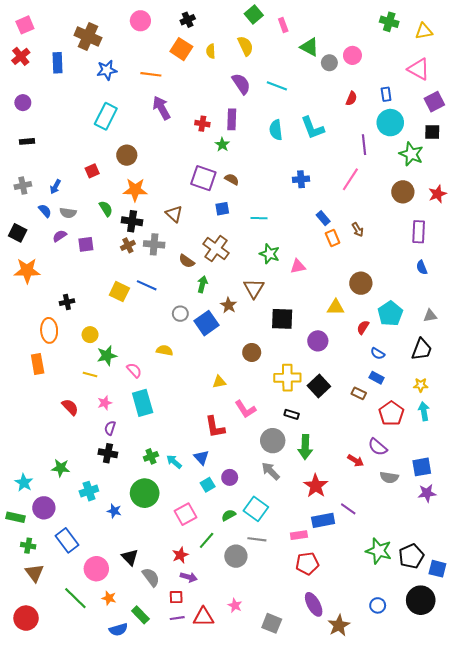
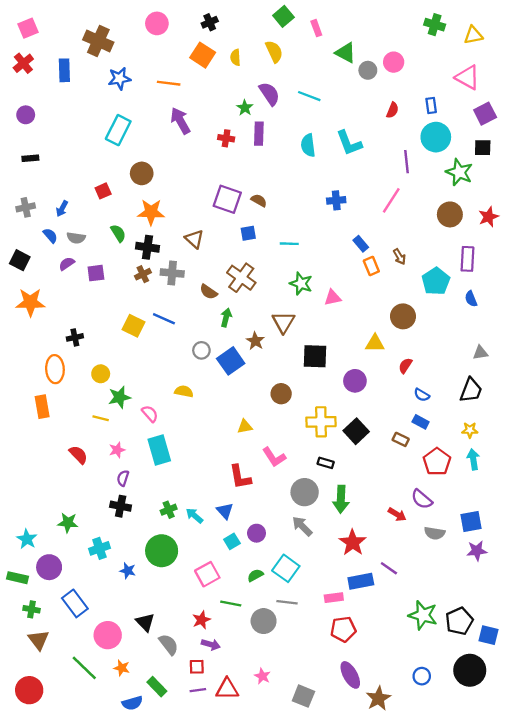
green star: (222, 145) -> (245, 108), moved
cyan pentagon: (390, 314) -> (436, 281), moved
green line: (207, 540) -> (231, 603), turned 60

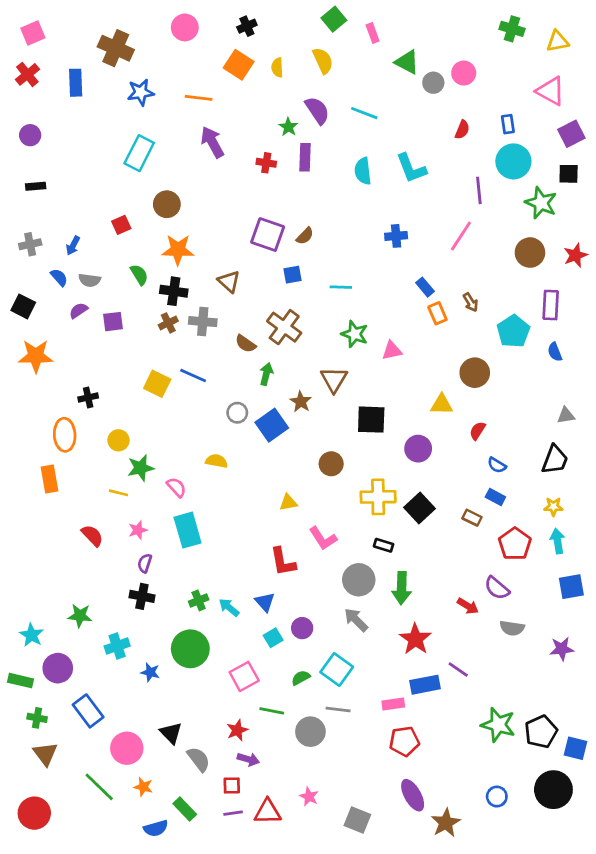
brown semicircle: (259, 200) -> (305, 236), turned 105
blue square: (471, 521) -> (571, 587), moved

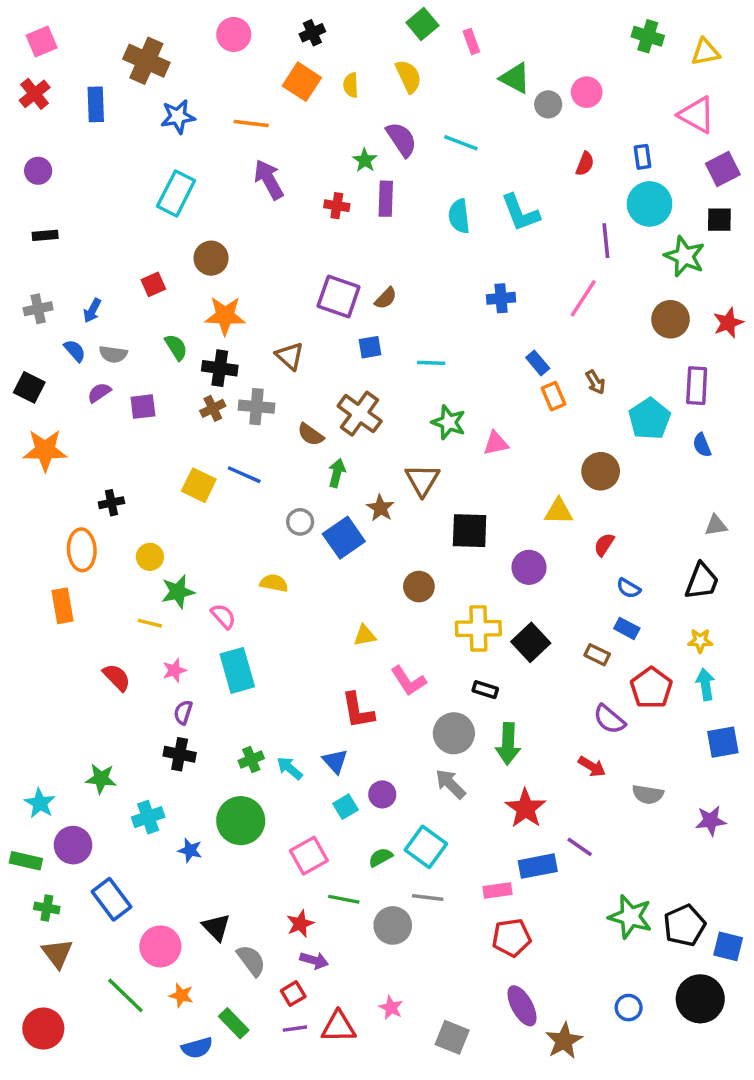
purple semicircle: (497, 588) -> (609, 719), moved
red square: (232, 785) -> (293, 994), turned -30

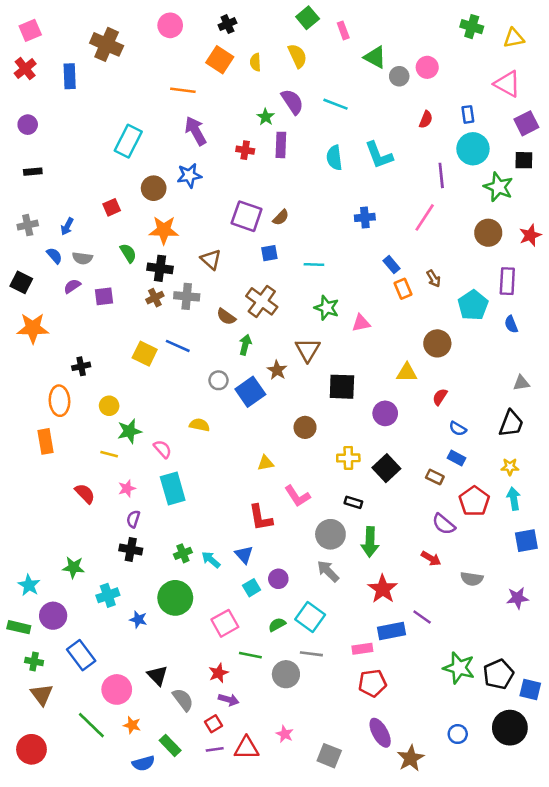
blue star: (178, 117) -> (189, 175), moved
yellow cross: (478, 628) -> (348, 458), size x0.7

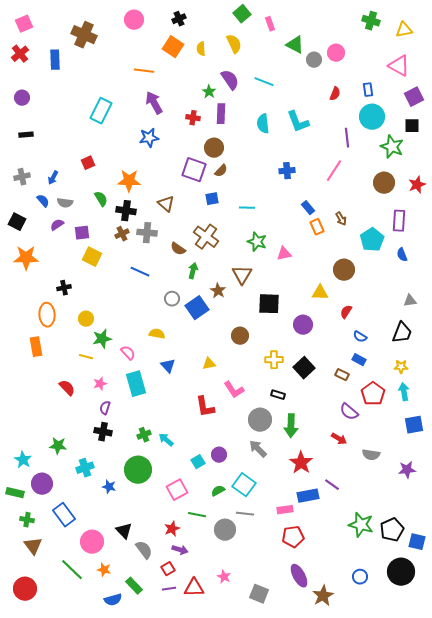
brown circle: (154, 188) -> (214, 148), moved
yellow square: (145, 354) -> (92, 257), moved
blue triangle: (244, 555) -> (168, 366), moved

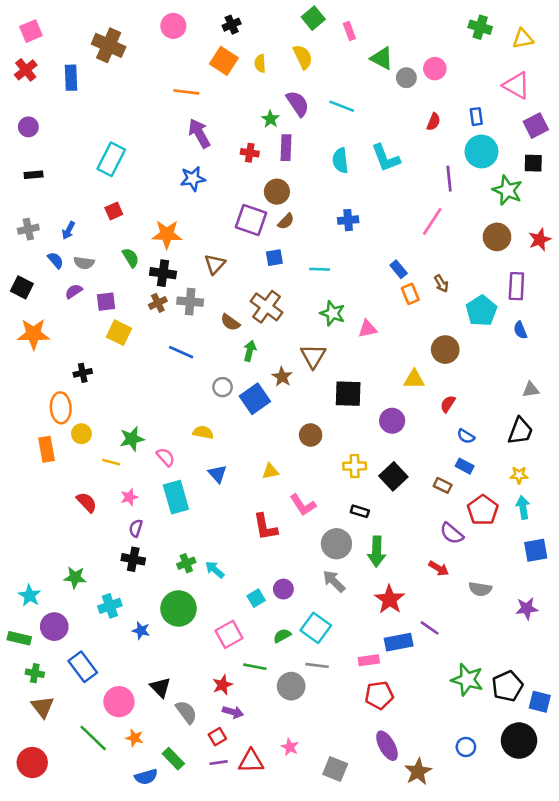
cyan rectangle: (101, 111) -> (111, 159), moved
blue cross: (287, 171) -> (348, 220), moved
brown triangle: (166, 204) -> (215, 264), turned 30
yellow circle: (86, 319) -> (81, 434), moved

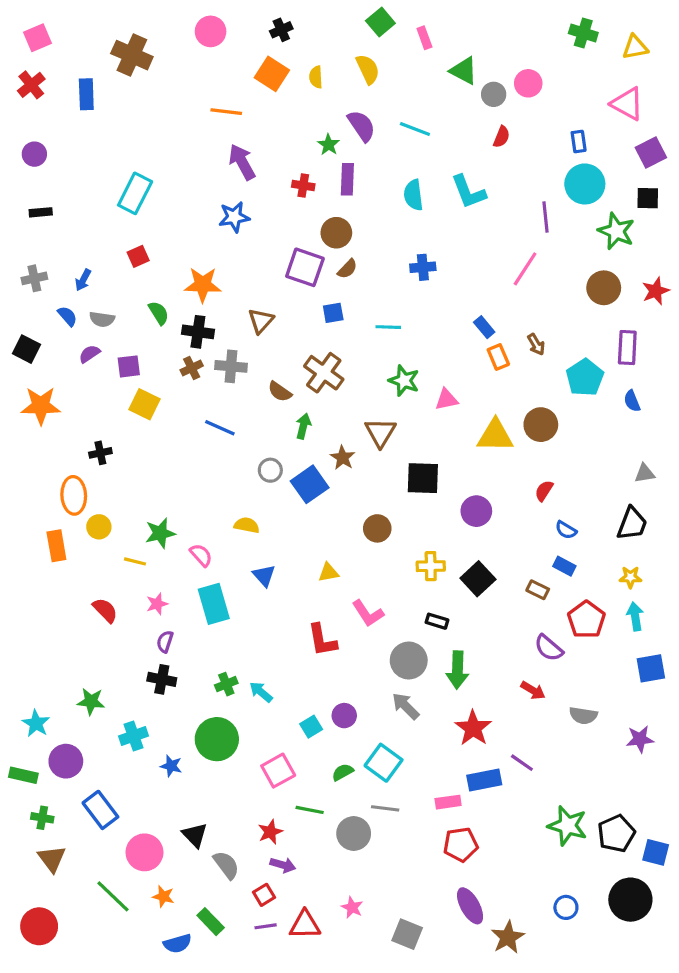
red semicircle: (434, 122) -> (501, 137), moved
yellow triangle: (414, 379) -> (495, 436), moved, size x1.4

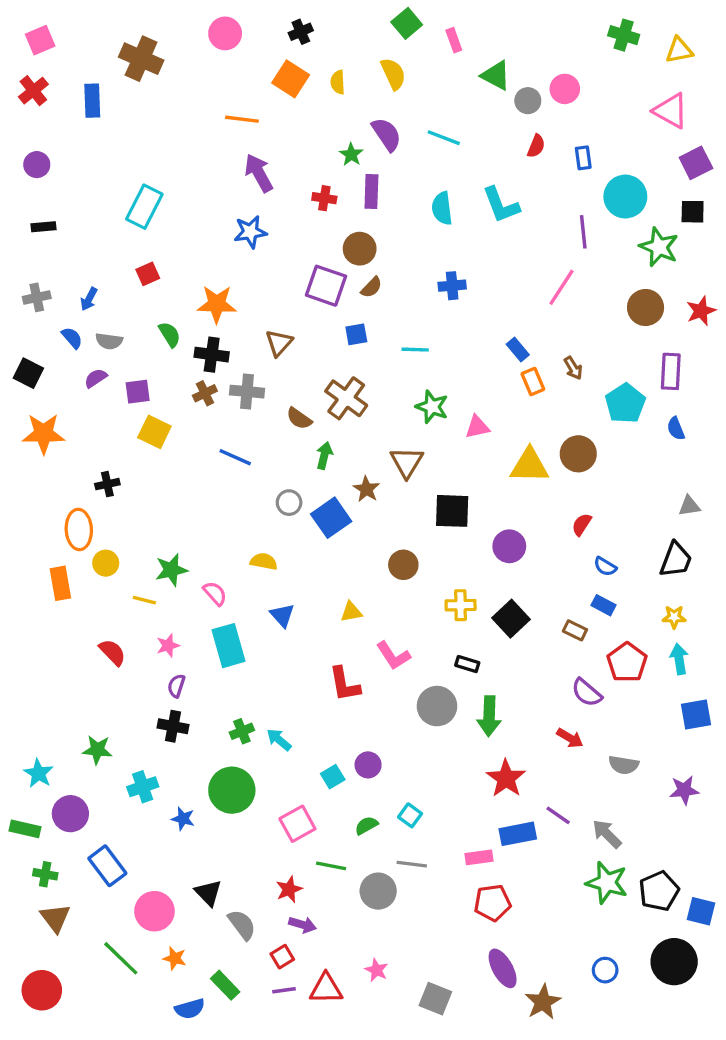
blue rectangle: (579, 142) -> (583, 158), moved
gray arrow: (406, 706) -> (607, 834), moved
cyan square: (384, 763) -> (410, 815), size x0.6

